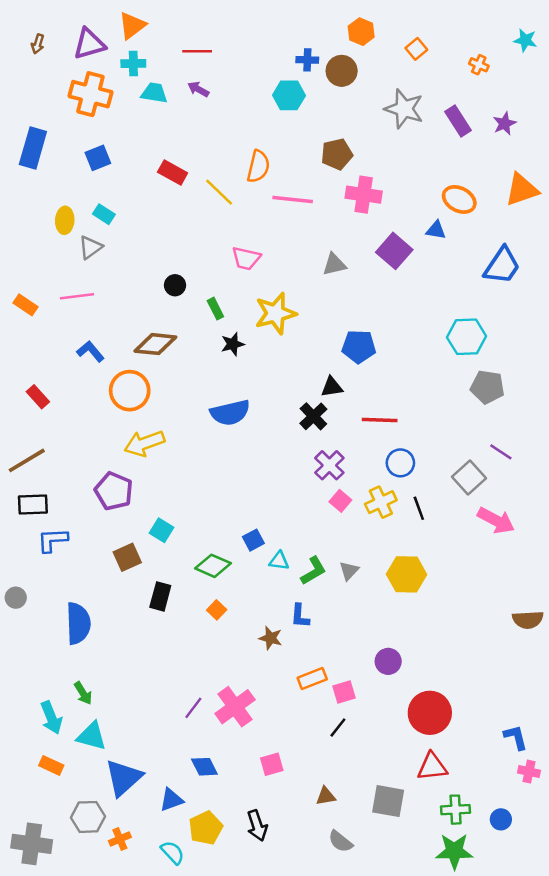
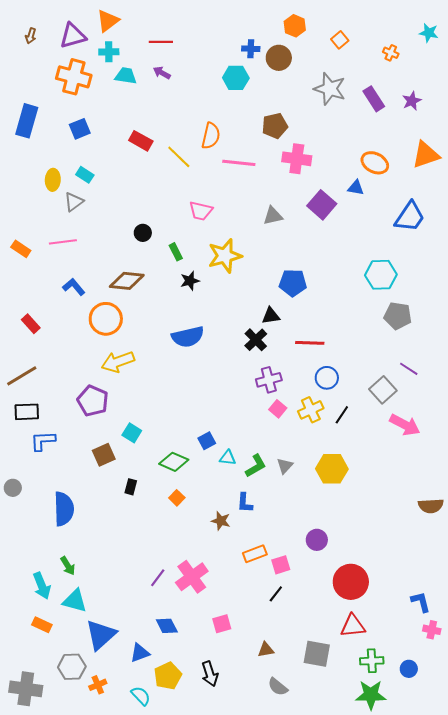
purple cross: (329, 465) -> (269, 380), turned 30
black line: (419, 508) -> (342, 415), turned 54
black rectangle: (160, 596) -> (131, 487), size x0.7

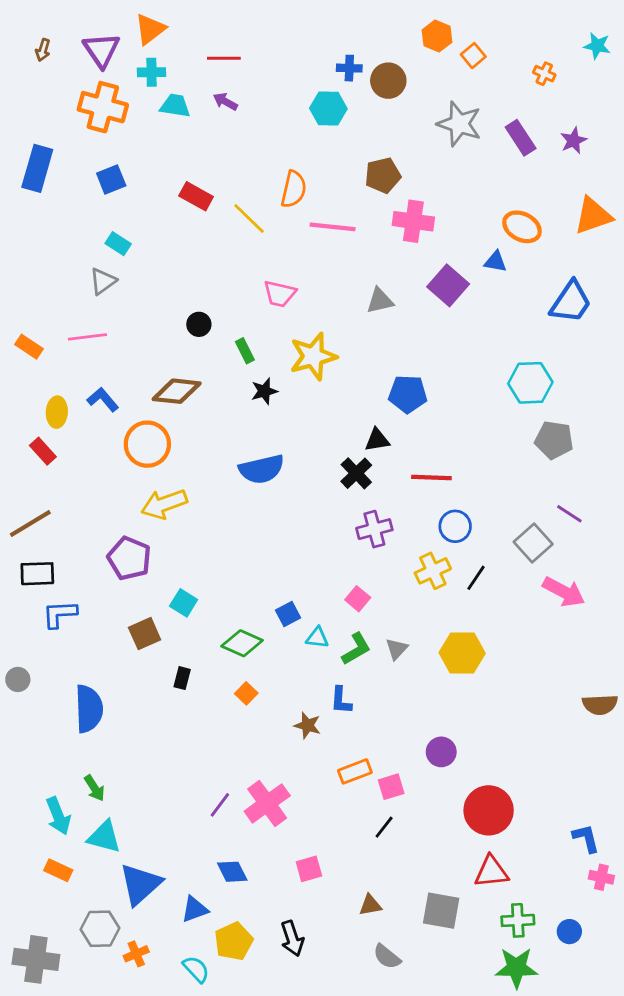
orange hexagon: (295, 26) -> (437, 36), moved
purple triangle: (73, 36) -> (101, 50), turned -48
yellow ellipse: (53, 180) -> (57, 412), moved
pink square: (278, 409) -> (358, 599), moved

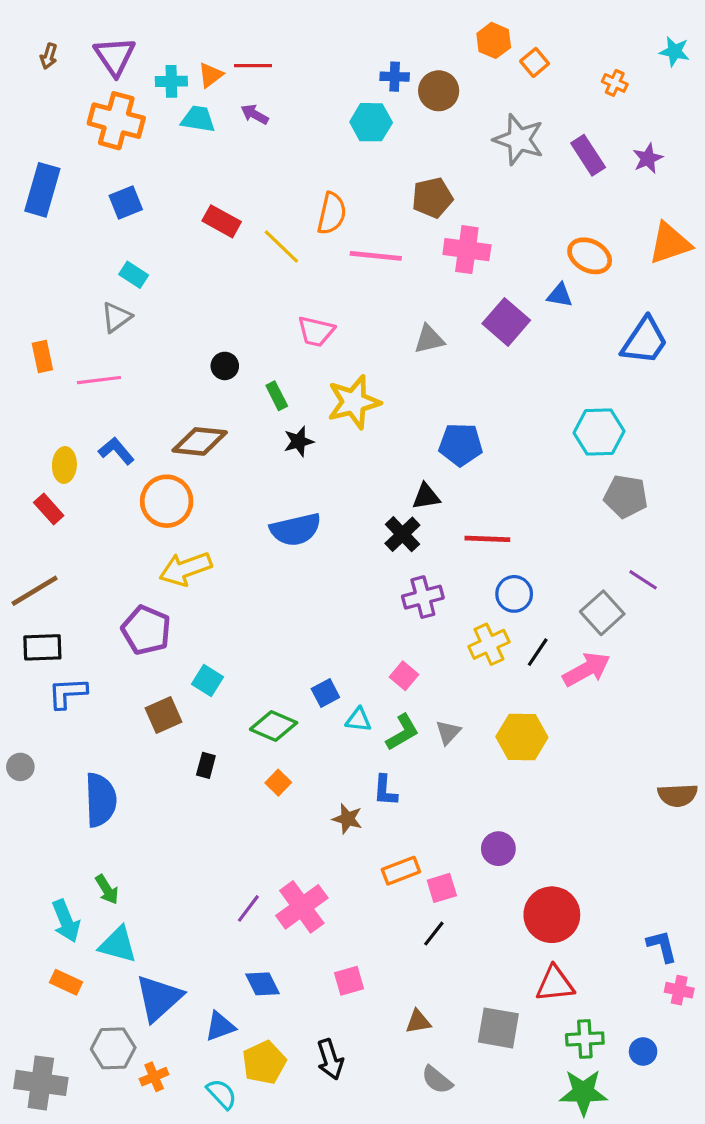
orange triangle: (150, 29) -> (211, 75), moved, size x0.7
orange rectangle: (29, 347) -> (42, 357), moved, turned 44
pink arrow: (564, 592) -> (586, 669), moved, turned -57

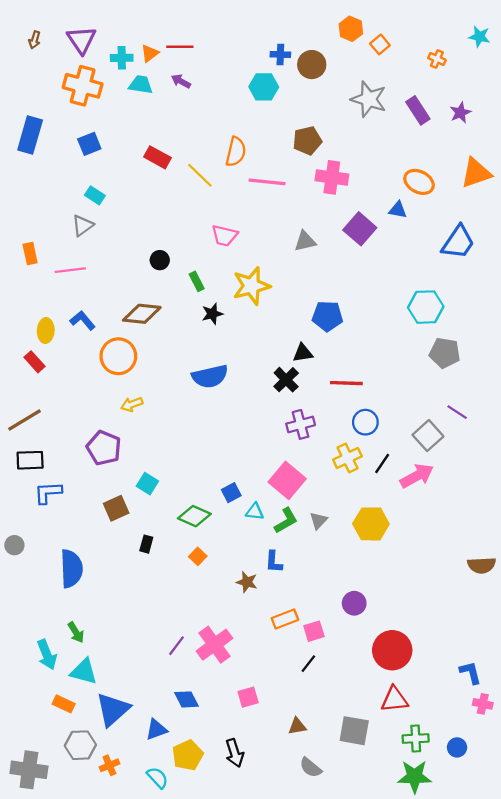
yellow arrow: (185, 569) -> (132, 404), size x0.6
pink square: (404, 676) -> (287, 480), size x1.8
orange rectangle: (66, 982) -> (64, 704), moved

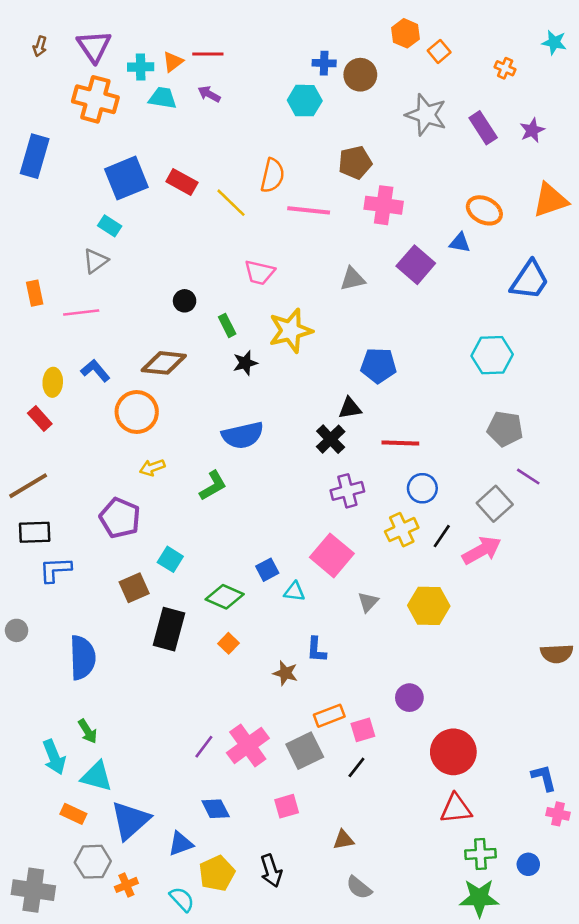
blue square: (89, 144) -> (126, 178), moved, size x1.6
gray pentagon: (445, 353) -> (505, 429), moved
green L-shape: (286, 521) -> (213, 486), moved
black rectangle: (146, 544) -> (169, 629), size x2.0
gray square: (354, 731) -> (305, 751), moved, turned -36

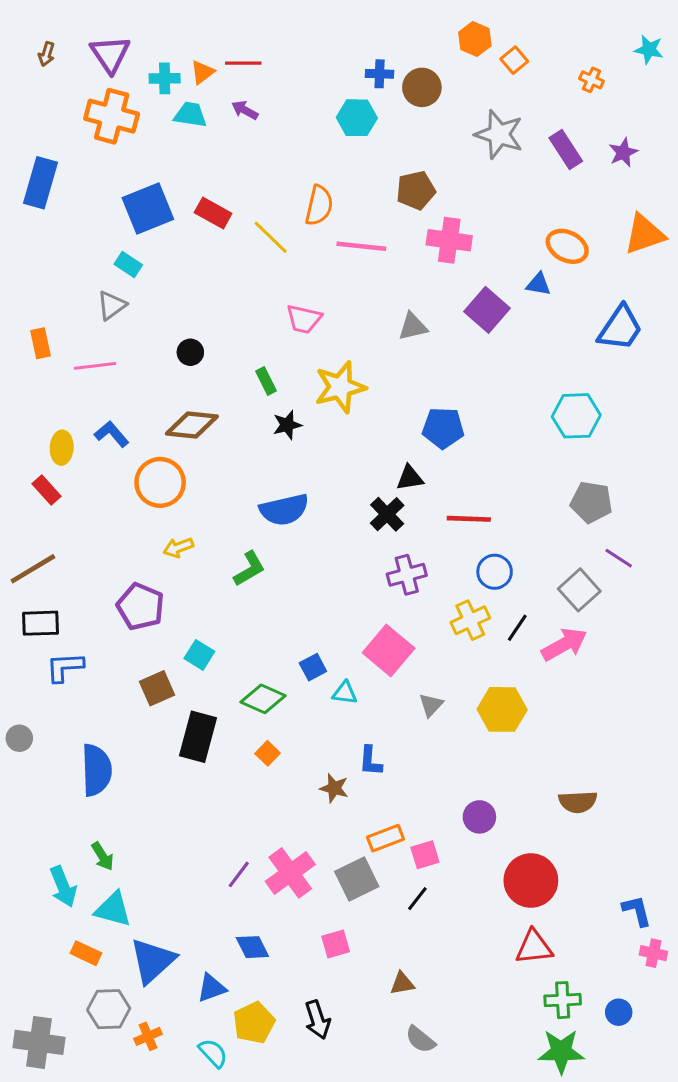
black circle: (185, 301) -> (190, 352), moved
brown semicircle: (557, 654) -> (578, 802), moved

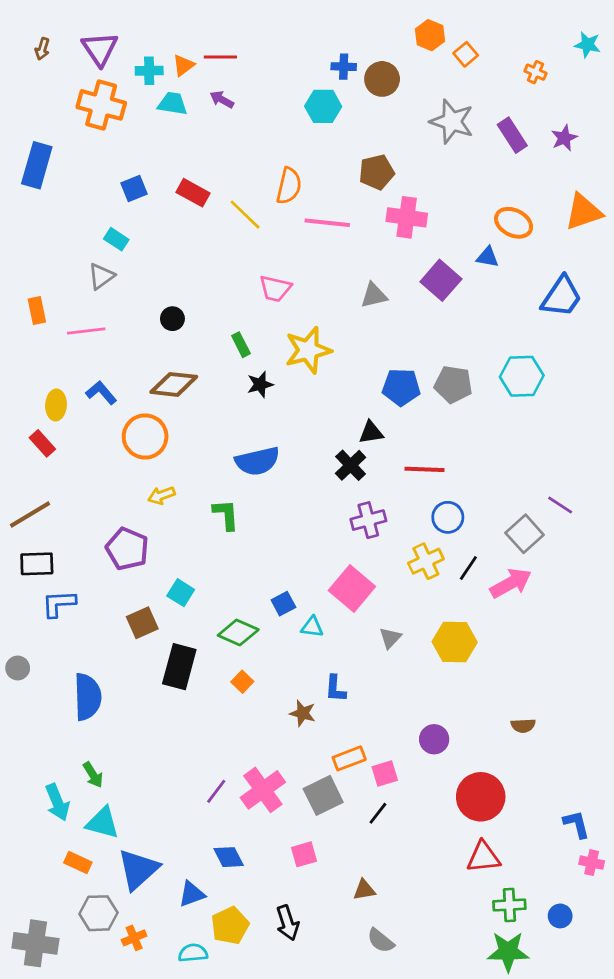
blue square: (148, 208) -> (134, 189), size x0.6
gray pentagon: (591, 502) -> (453, 384), moved
green L-shape: (249, 569) -> (226, 515), turned -64
brown semicircle: (578, 802) -> (523, 726), size x0.7
cyan semicircle: (213, 1053) -> (193, 953), turned -52

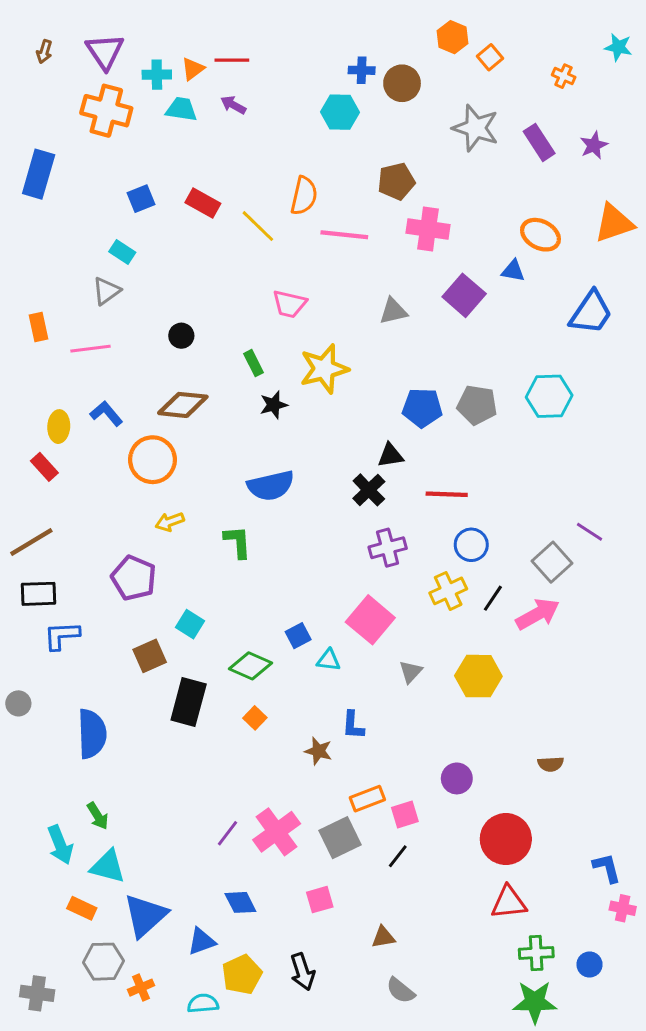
gray cross: (35, 943) -> (37, 993), size x0.7

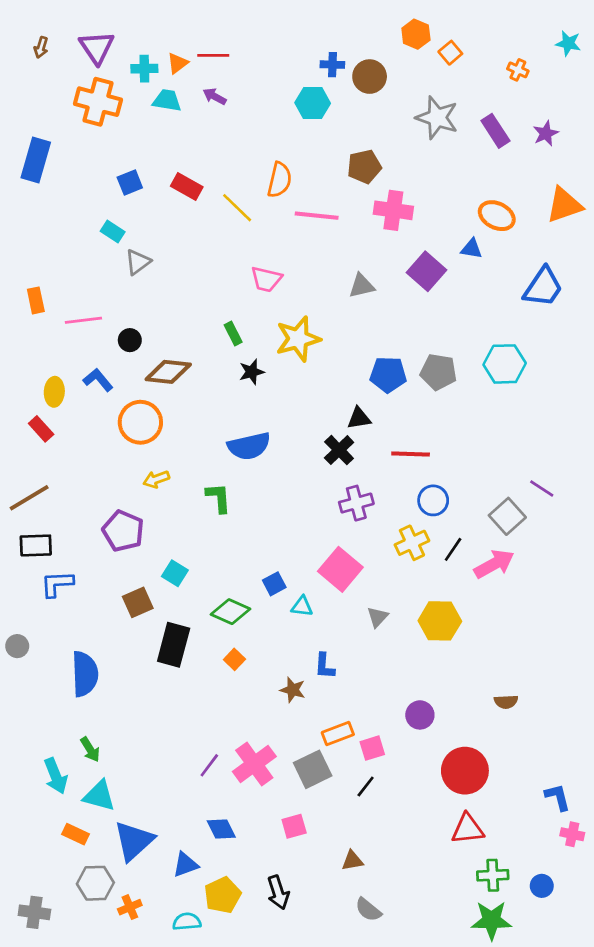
gray triangle: (106, 291) -> (138, 262), moved
black circle: (181, 336) -> (130, 340), moved

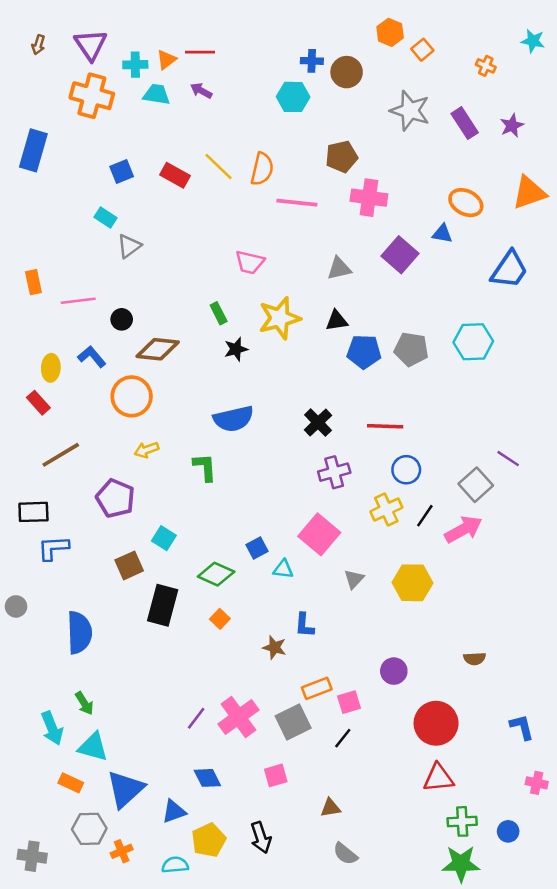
yellow line: (237, 208) -> (219, 167), moved
black triangle: (359, 418) -> (337, 321), moved
brown line: (29, 498) -> (61, 455), moved
blue L-shape: (558, 797) -> (522, 727), moved

